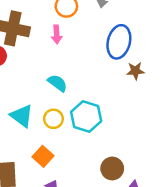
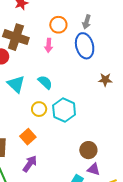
blue ellipse: (119, 42) -> (85, 46), moved, turned -35
cyan triangle: (22, 116) -> (16, 84), moved
brown circle: (112, 168) -> (88, 150), moved

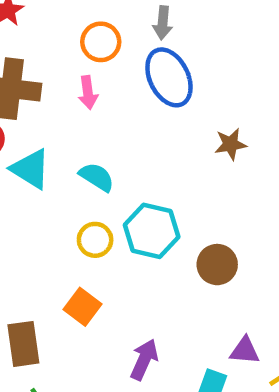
cyan triangle: (16, 84) -> (30, 169), moved
brown circle: (88, 150) -> (217, 265), moved
purple arrow: (30, 164) -> (144, 360), moved

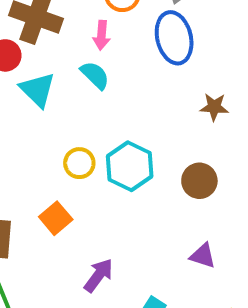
cyan semicircle: (97, 177) -> (95, 75), moved
brown circle: (217, 265) -> (199, 181), moved
purple triangle: (245, 351) -> (203, 256), moved

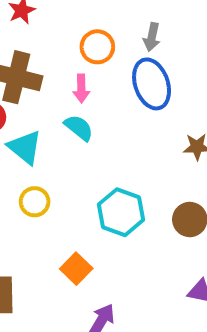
yellow circle: (79, 163) -> (35, 202), moved
orange square: (56, 218) -> (76, 269), moved

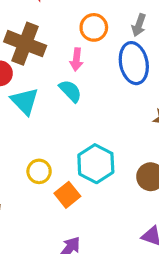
yellow circle: (35, 202) -> (39, 171), moved
orange square: (76, 269) -> (67, 195), moved

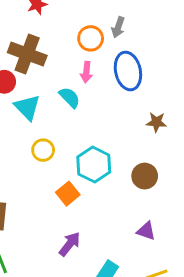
gray arrow: (139, 25) -> (118, 27), moved
pink arrow: (76, 59) -> (86, 72), moved
yellow circle: (39, 171) -> (43, 150), moved

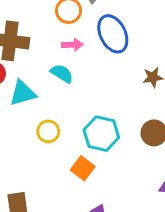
pink arrow: (86, 72) -> (72, 45), turned -84
cyan triangle: (27, 107) -> (23, 93), turned -48

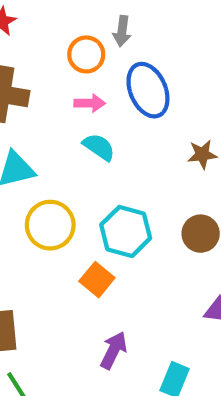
cyan semicircle: (62, 74) -> (99, 147), moved
yellow circle: (48, 131) -> (50, 225), size x1.5

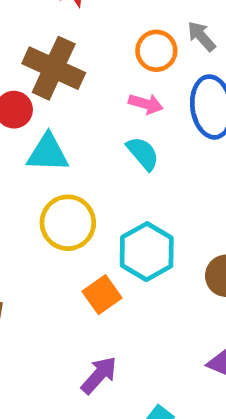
gray arrow: (122, 31) -> (201, 36), turned 116

